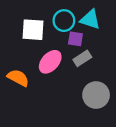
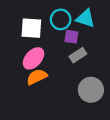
pink ellipse: (50, 62) -> (34, 58), moved
orange semicircle: (18, 78) -> (37, 77), moved, turned -54

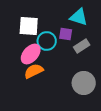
cyan circle: (61, 19) -> (47, 41), moved
gray rectangle: (78, 55) -> (82, 46), moved

